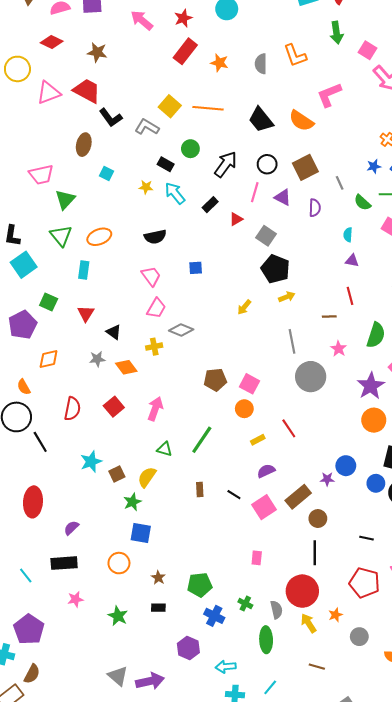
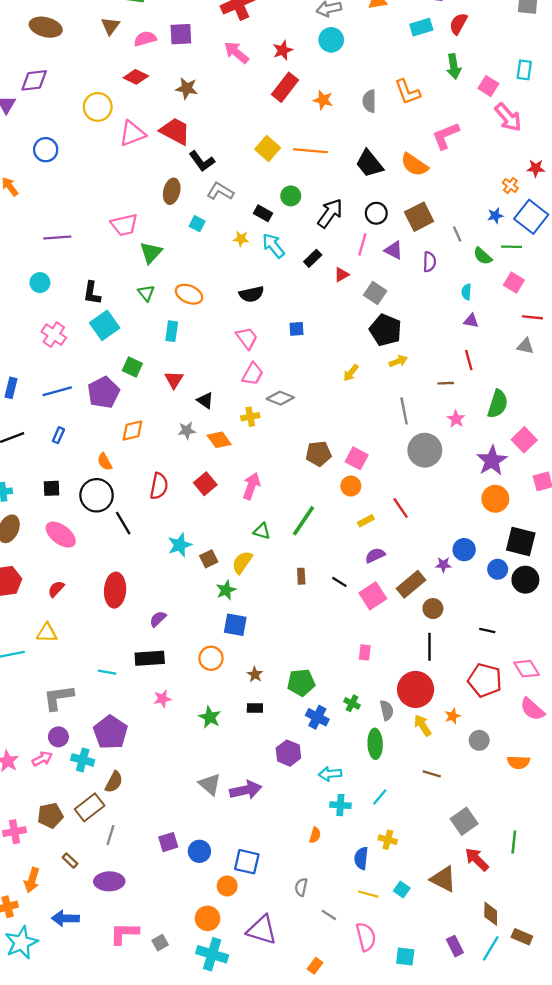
gray L-shape: (147, 127) -> (220, 191), moved
green triangle: (61, 236) -> (146, 293), size x0.7
orange ellipse: (99, 237) -> (189, 294), turned 45
cyan line: (26, 575) -> (107, 672), turned -42

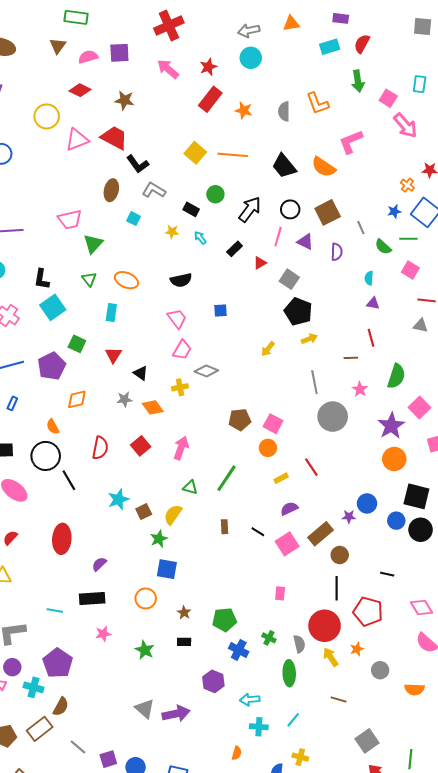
cyan arrow: (273, 246) -> (200, 238), size x0.6
red pentagon: (485, 680) -> (368, 612), moved
gray line: (110, 835) -> (78, 747), moved, turned -66

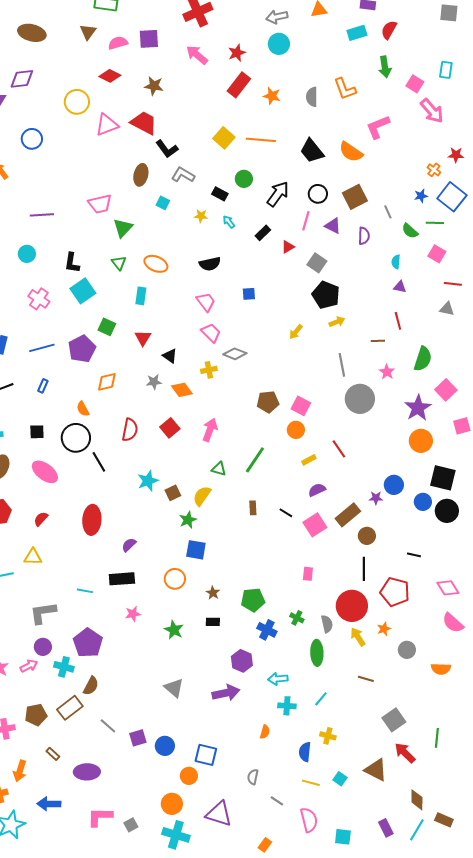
pink trapezoid: (182, 350) -> (211, 333), turned -75
purple arrow: (176, 714) -> (226, 693), moved

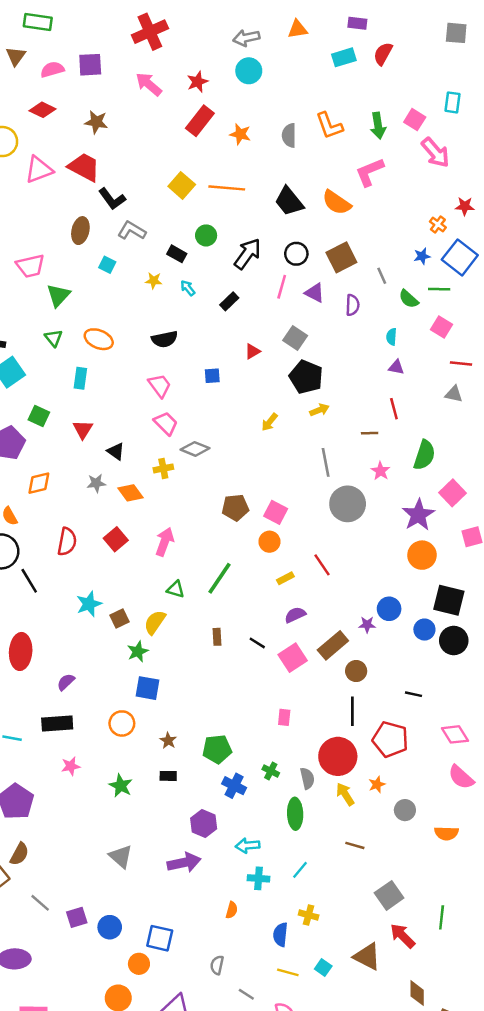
green arrow: (385, 67) -> (378, 126), moved
red triangle: (288, 247) -> (252, 351), moved

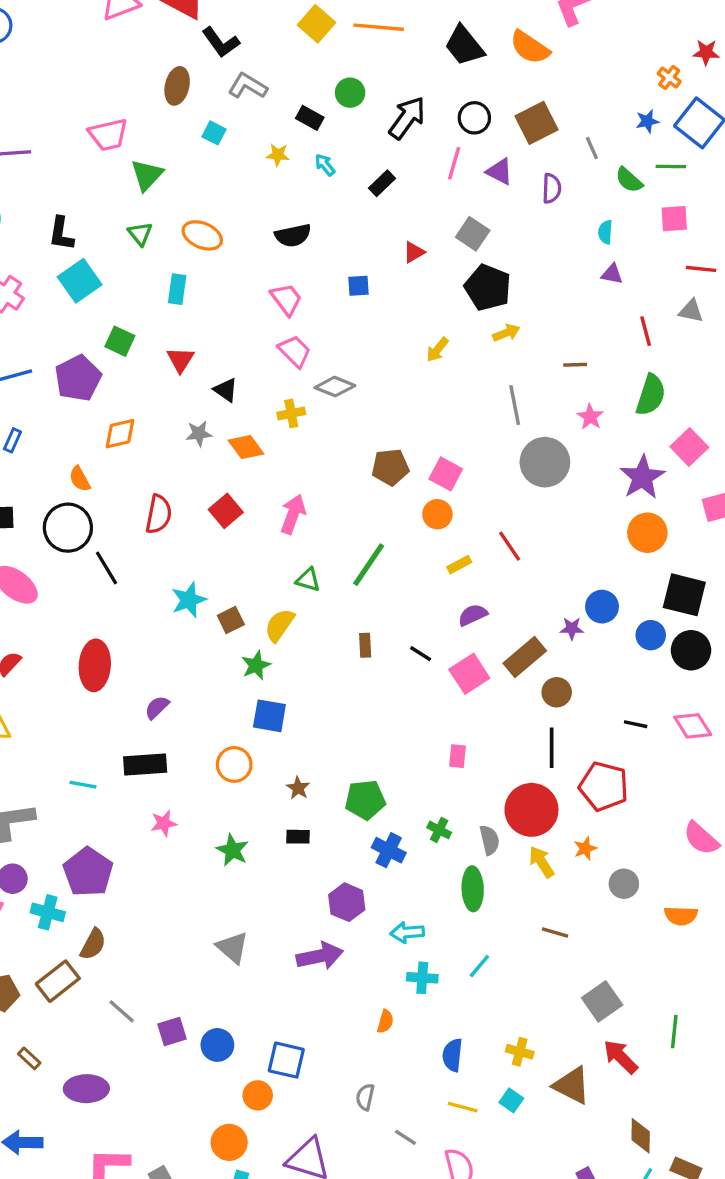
pink square: (442, 327) -> (674, 219), turned -35
red line: (394, 409) -> (646, 331), moved
pink diamond: (455, 734) -> (693, 726), moved
yellow cross: (309, 915) -> (520, 1052), moved

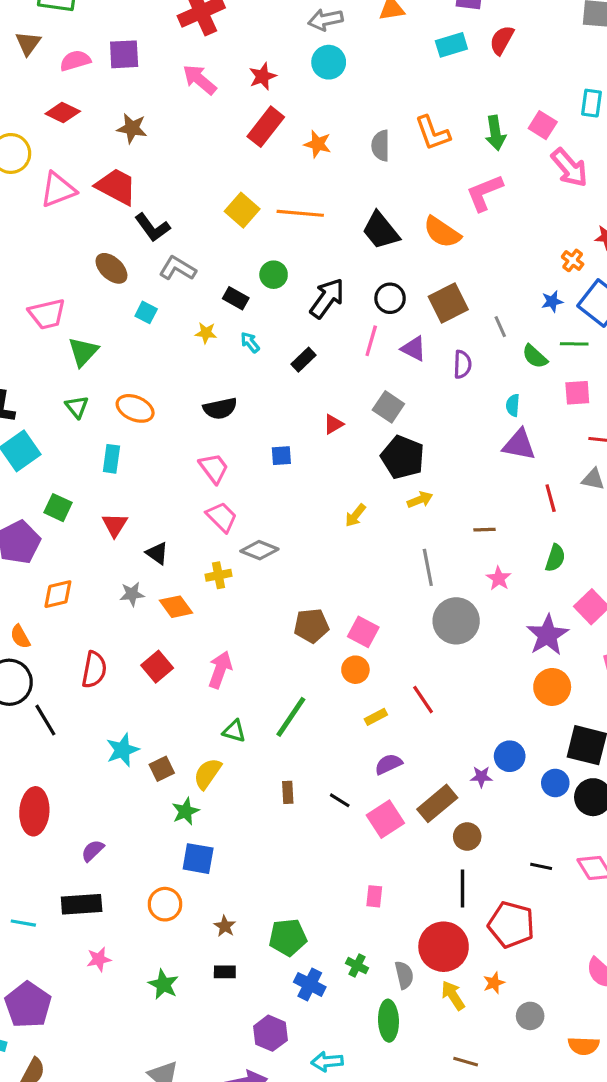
brown ellipse: (177, 86) -> (111, 268), turned -60
purple triangle: (612, 274) -> (519, 445), size x1.6
green semicircle: (651, 395) -> (555, 558), size x0.7

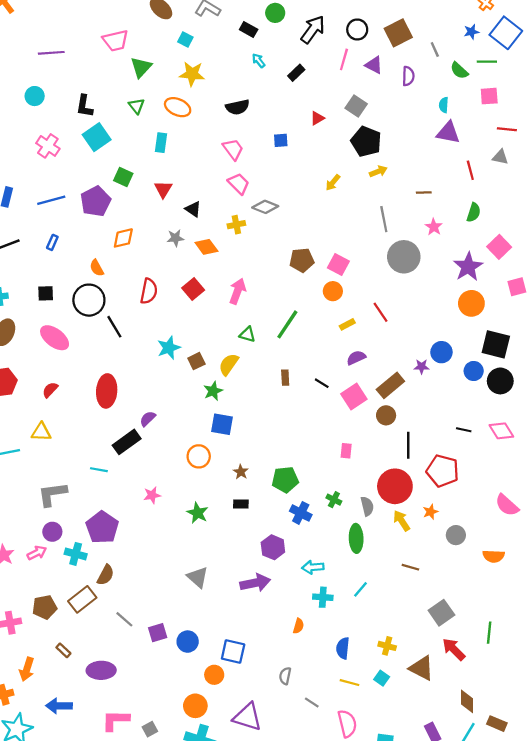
yellow star: (206, 333) -> (192, 74), moved, size x1.6
brown circle: (467, 836) -> (386, 415), moved
black rectangle: (82, 904) -> (127, 442), moved, turned -32

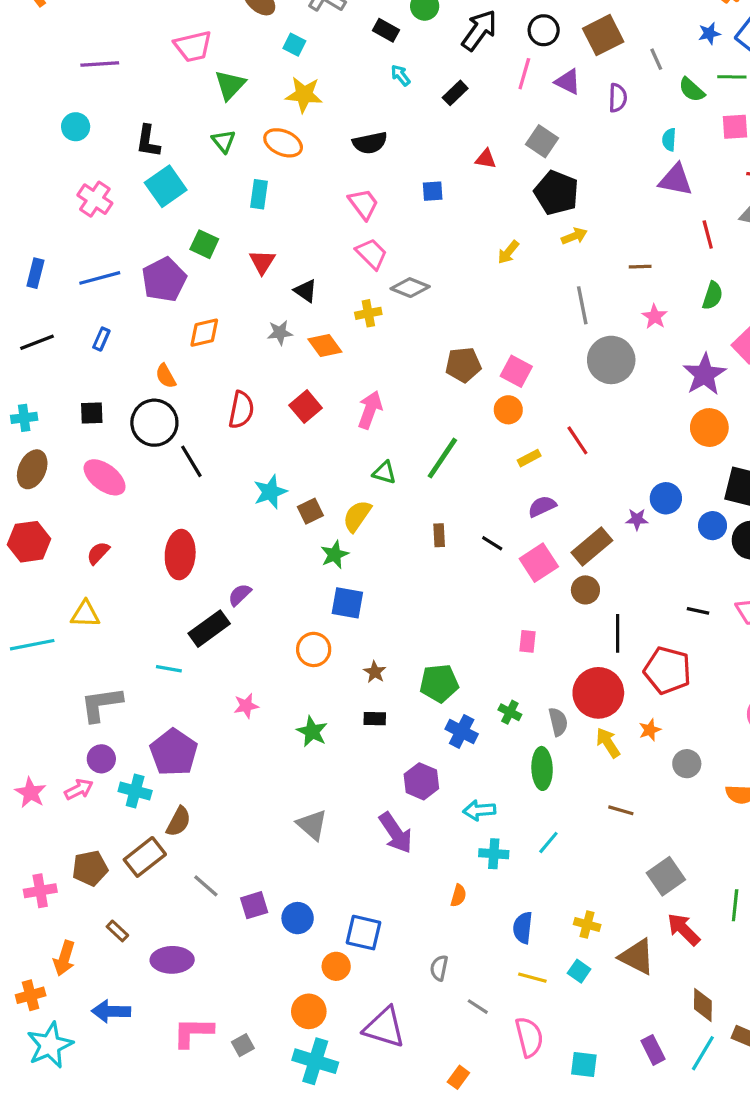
red triangle: (317, 118) -> (486, 159), turned 40
purple arrow: (255, 583) -> (396, 833), turned 68

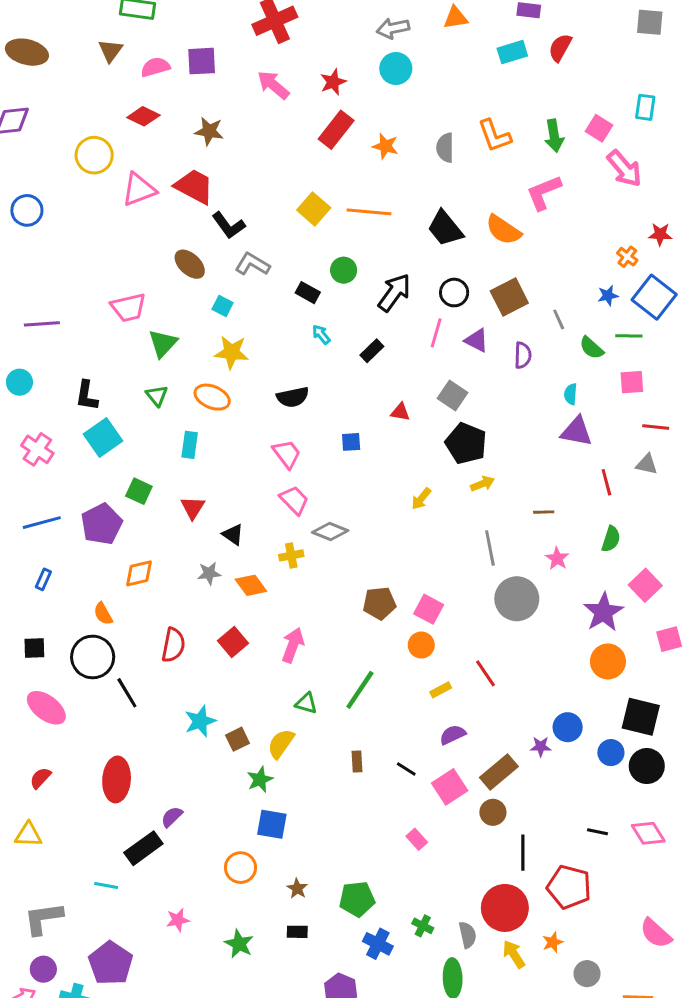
pink rectangle: (528, 641) -> (417, 839), moved, turned -48

